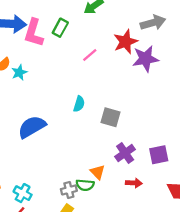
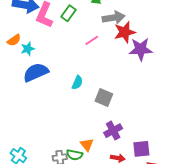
gray arrow: (153, 23) -> (114, 18), moved
blue semicircle: (32, 127) -> (36, 72), moved
purple square: (159, 155) -> (141, 149), moved

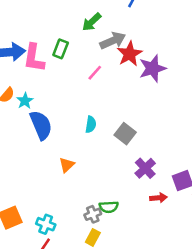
blue semicircle: (36, 72) -> (41, 125), turned 105
gray square: (104, 98) -> (125, 134), turned 30
orange triangle: (87, 145) -> (67, 165), moved, turned 40

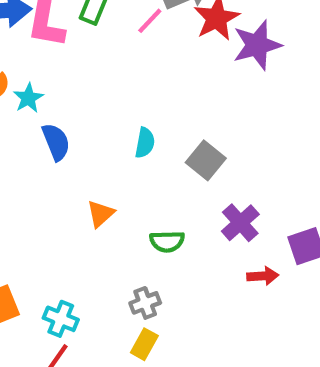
pink line: (95, 73) -> (150, 21), moved
blue semicircle: (41, 125) -> (56, 142), size x0.7
green semicircle: (109, 207) -> (167, 241), moved

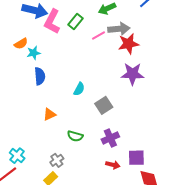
purple star: (257, 45) -> (132, 74), moved
gray cross: (145, 303) -> (57, 160), turned -32

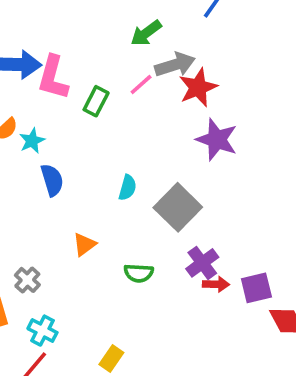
green rectangle: (75, 21) -> (96, 101), moved
purple star: (132, 74) -> (217, 140), turned 30
gray square: (104, 105) -> (178, 207), size x1.4
gray cross: (57, 160) -> (27, 280), moved
red arrow: (113, 165) -> (216, 284), moved

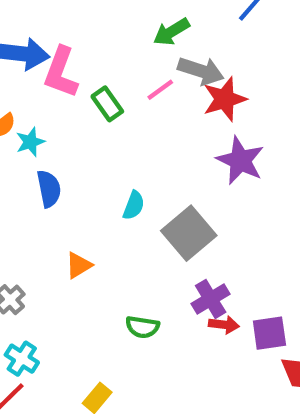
gray arrow: (175, 65) -> (201, 71), turned 30
green rectangle: (96, 101) -> (107, 104), turned -68
green semicircle: (139, 273) -> (142, 327), moved

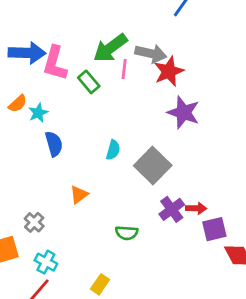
green arrow: (171, 32) -> (110, 48), moved, size x1.4
pink line: (160, 90) -> (124, 69), turned -42
red arrow: (224, 325) -> (196, 208), moved

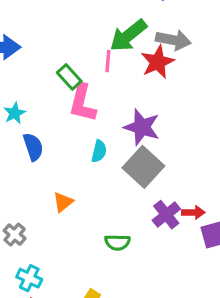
green arrow: (110, 48) -> (128, 36), moved
gray arrow: (151, 53) -> (173, 40), moved
pink L-shape: (55, 63) -> (82, 103), moved
purple star: (183, 112) -> (142, 127), moved

